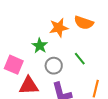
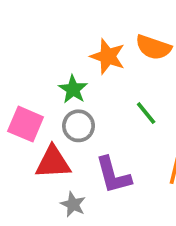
orange star: (59, 28) -> (108, 56), turned 30
gray circle: (54, 66) -> (79, 126), moved

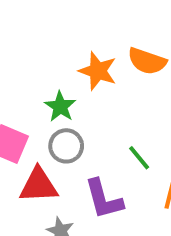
green line: (146, 113) -> (139, 158), moved

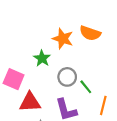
gray circle: (66, 146) -> (67, 77), moved

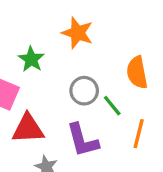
orange semicircle: (90, 33) -> (137, 72), moved, turned 60
green star: (42, 58) -> (31, 59), moved

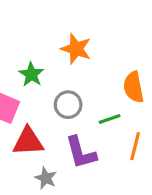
gray circle: (84, 91) -> (68, 105), moved
green line: (112, 106) -> (110, 119), turned -70

